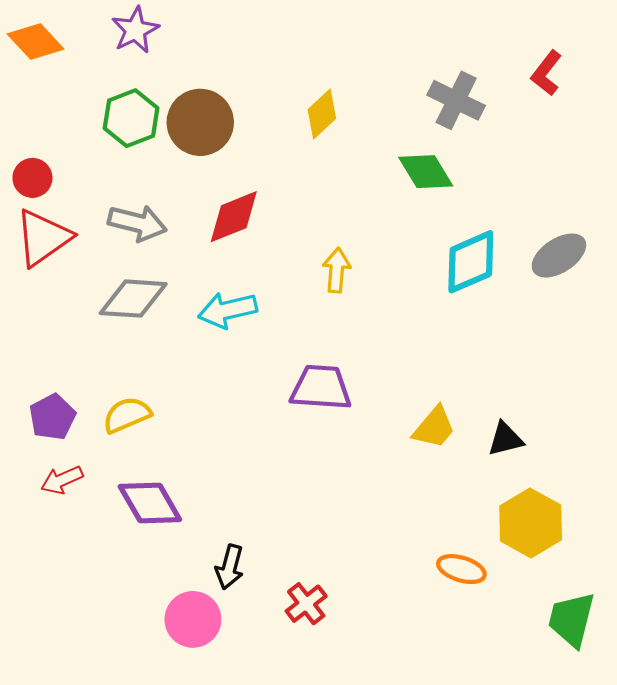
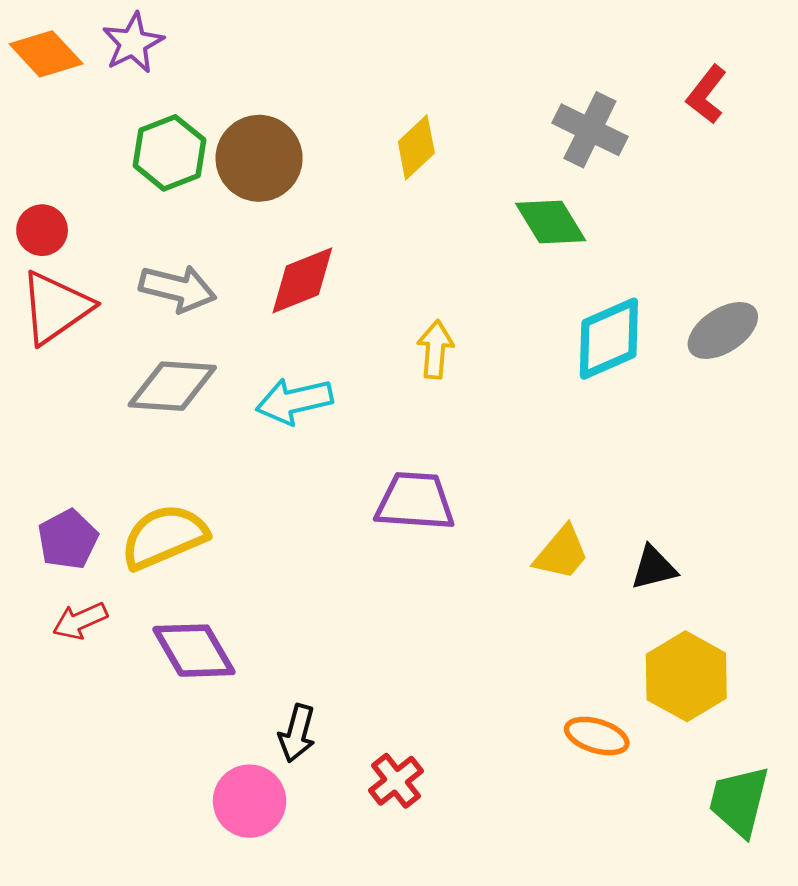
purple star: (135, 30) -> (133, 43), moved
yellow semicircle: (127, 415) -> (164, 537), size x1.4

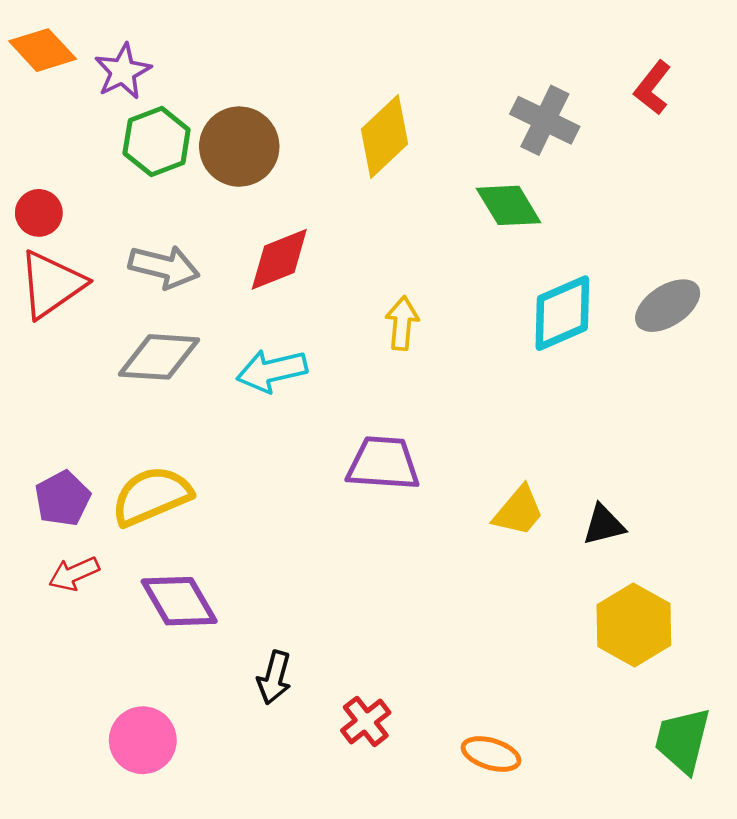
purple star: (133, 43) -> (123, 71), moved
yellow diamond: (416, 147) -> (385, 137), size x1.4
orange ellipse: (597, 736) -> (491, 754), moved
pink circle: (250, 801) -> (143, 740), moved

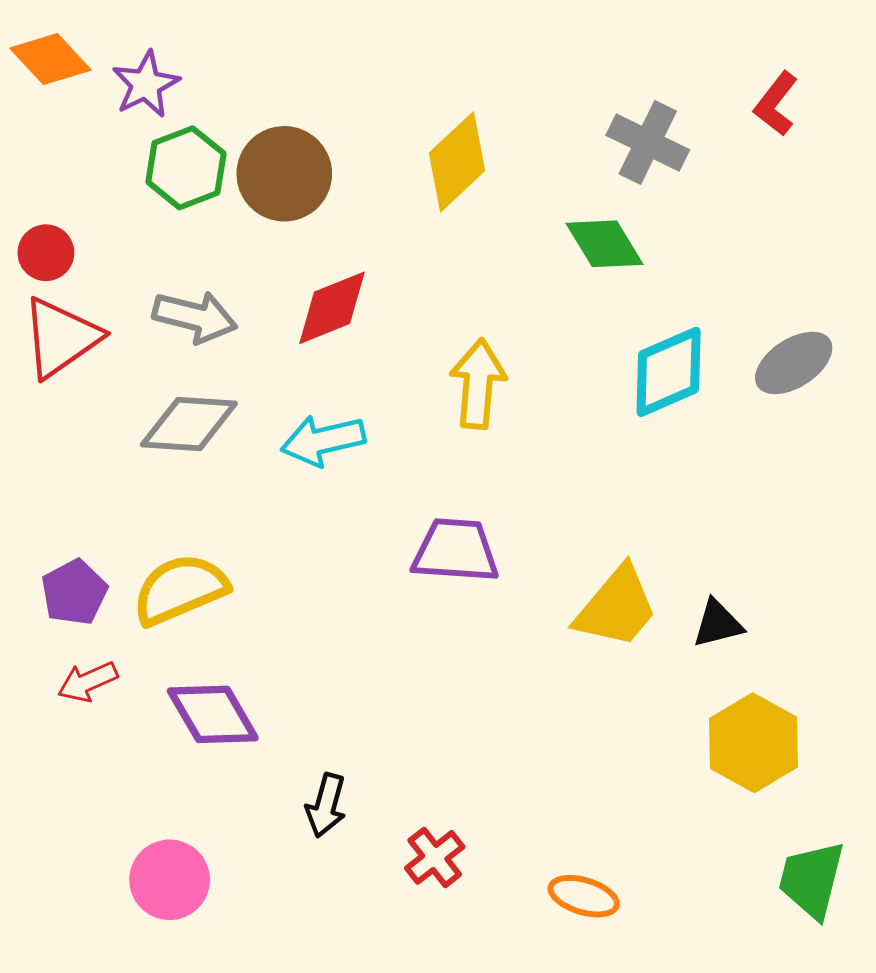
yellow arrow: (402, 323) -> (478, 384), size x1.4
yellow trapezoid: (519, 511) -> (616, 607), size x1.4

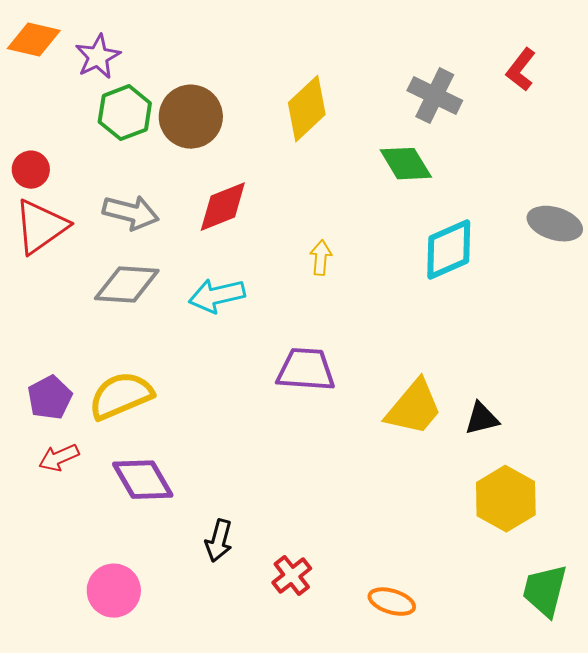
orange diamond: (50, 59) -> (34, 40), turned -34
gray ellipse: (794, 363) -> (555, 224), moved, turned 50
yellow arrow: (478, 384) -> (321, 258), size x0.6

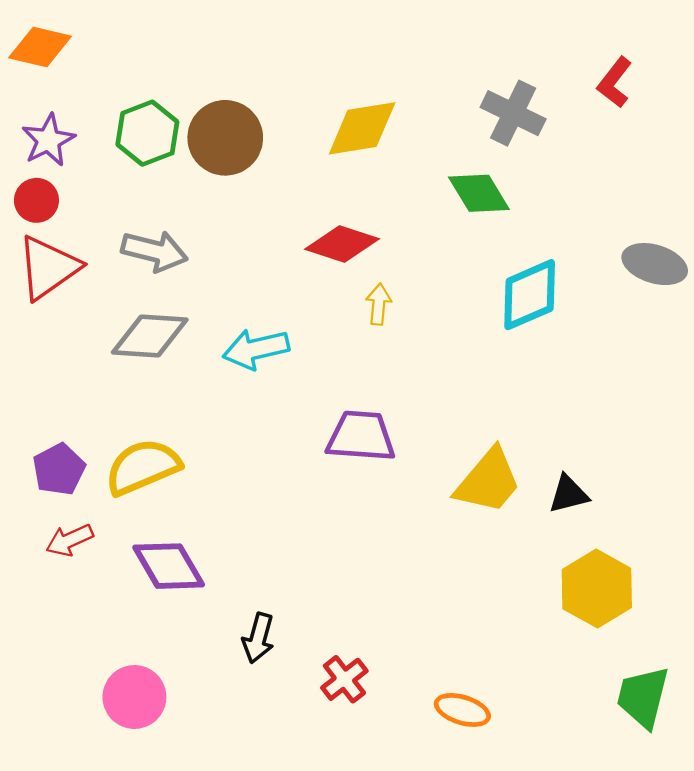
purple star: (98, 57) -> (48, 140), moved
yellow diamond: (307, 109) -> (362, 128), turned 34
red diamond: (223, 207) -> (342, 244), moved, turned 40

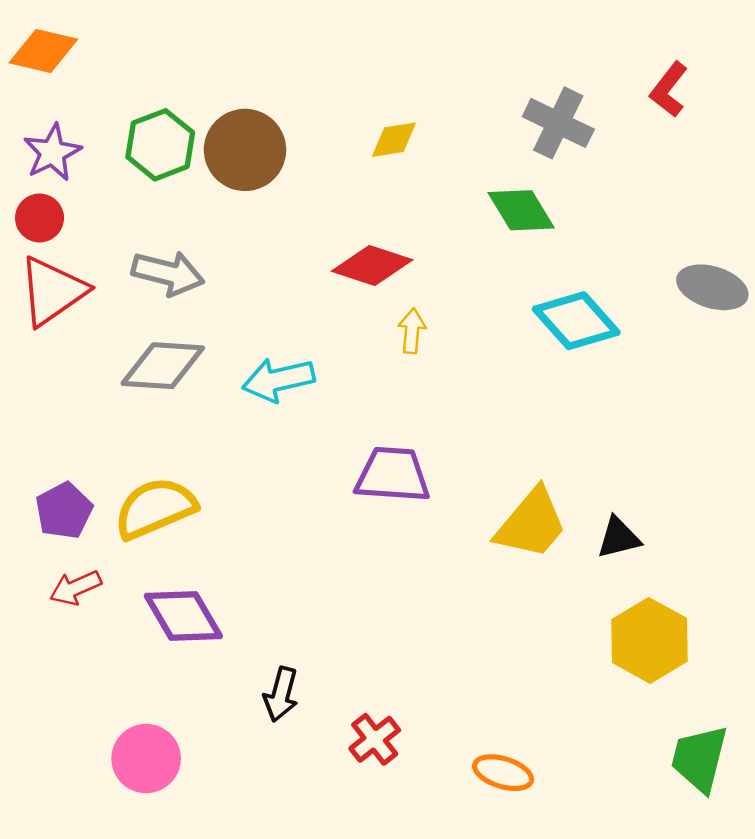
yellow diamond: (362, 128) -> (394, 140), size x0.6
cyan diamond: (530, 295) -> (576, 321), turned 72

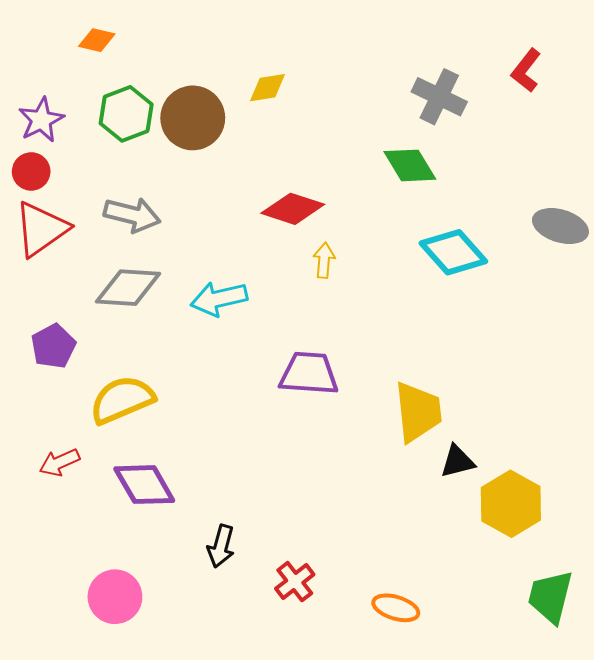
orange diamond: (43, 51) -> (97, 40), moved, size x0.7
yellow diamond: (394, 140) -> (267, 88), moved
purple pentagon: (64, 511) -> (53, 346), moved
yellow trapezoid: (531, 524) -> (418, 412), turned -46
black triangle: (619, 538) -> (457, 461), moved

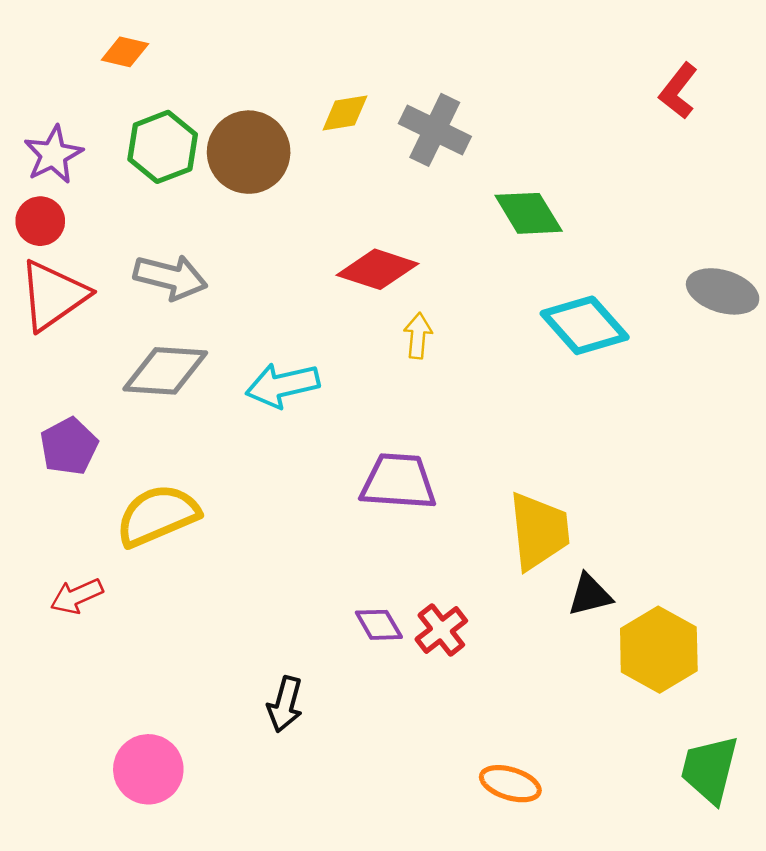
gray cross: (439, 97) -> (435, 130), moved
purple diamond: (144, 485) -> (379, 625), moved, size x0.6
red cross: (295, 582) -> (441, 630), moved

